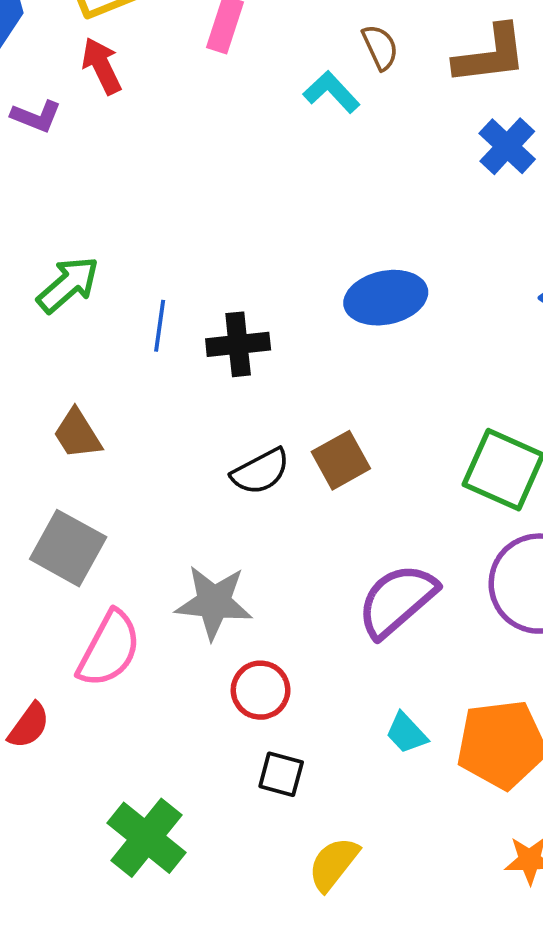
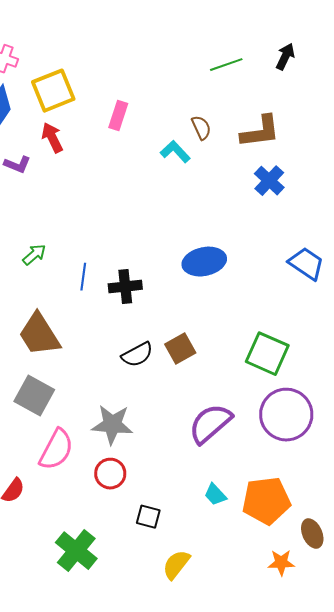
green arrow: (68, 285) -> (34, 255), size x0.7
brown trapezoid: (77, 434) -> (39, 335), size x1.6
red circle: (261, 690) -> (110, 474), moved

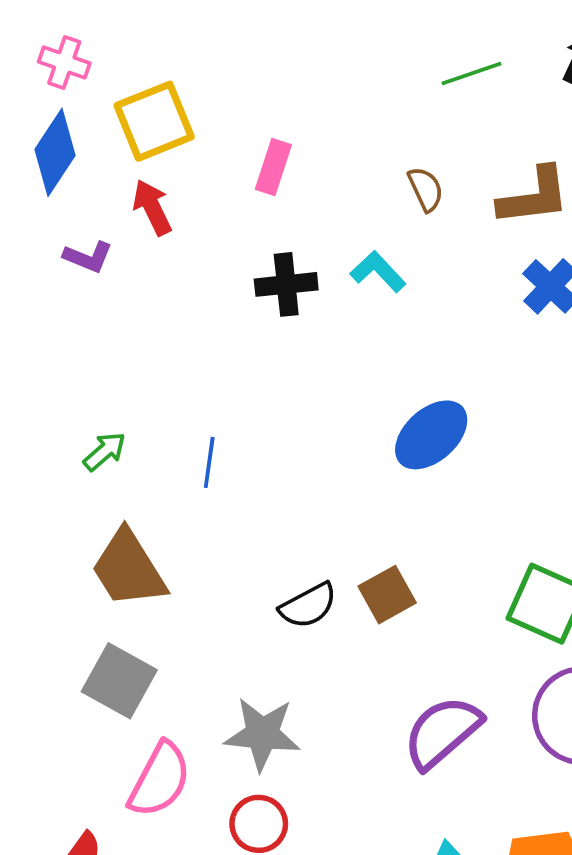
cyan L-shape: (175, 152) -> (378, 272), moved
green arrow: (34, 255) -> (105, 451), moved
blue ellipse: (204, 262) -> (431, 435), turned -30
black cross: (125, 287) -> (286, 284), moved

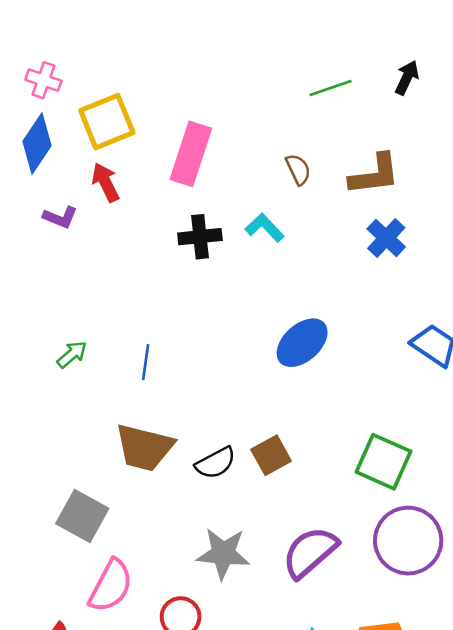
pink rectangle: (273, 167) -> (191, 154), size x1.6
brown trapezoid: (128, 569) -> (144, 447), moved, turned -44
gray star: (262, 734) -> (223, 553), moved

